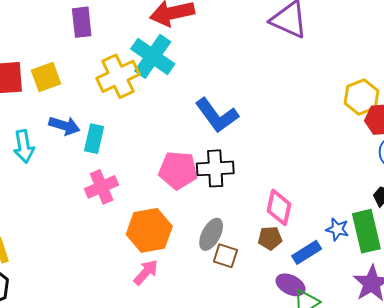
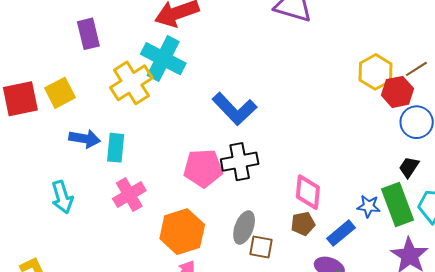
cyan arrow: (24, 146) -> (62, 197), moved

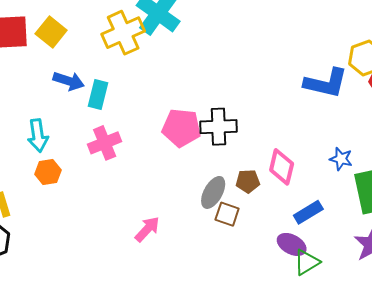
yellow square: (60, 93) -> (51, 32), turned -32
blue L-shape: (234, 109) -> (326, 83), moved, turned -42
blue star: (369, 206) -> (341, 159), moved
brown pentagon: (303, 224) -> (248, 181), moved
orange hexagon: (182, 232) -> (48, 172), moved, size x0.6

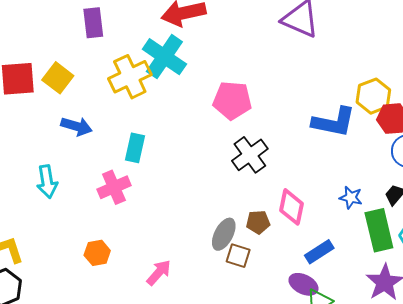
cyan rectangle: (98, 94) -> (135, 148), moved
black cross: (218, 127) -> (250, 155), moved, turned -33
pink pentagon: (181, 128) -> (232, 100), moved
orange hexagon: (48, 172) -> (97, 253), moved

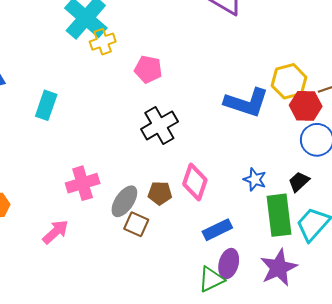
yellow cross: (130, 77) -> (103, 42), moved, size x0.6
pink pentagon: (232, 100) -> (148, 69), size x0.7
pink cross: (114, 187) -> (83, 183), moved
purple ellipse: (303, 284) -> (229, 264), moved, turned 72

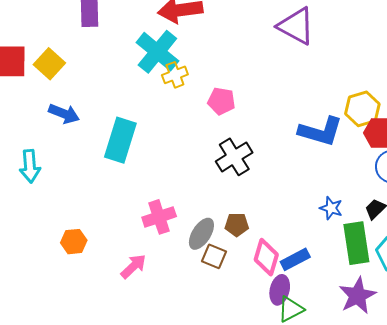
cyan rectangle: (46, 105) -> (120, 140), size x1.5
pink diamond: (195, 182) -> (266, 257), moved
purple ellipse: (229, 264) -> (280, 290), moved

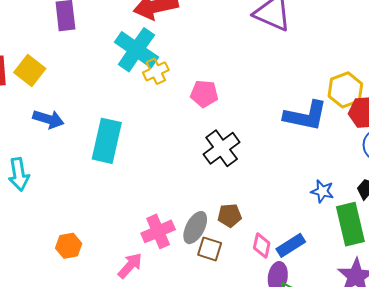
pink cross: (159, 217) -> (158, 231), moved
pink diamond: (266, 257) -> (262, 245), size x0.7

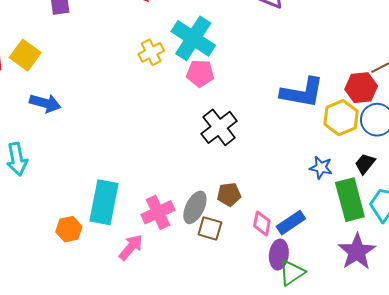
cyan cross: (136, 50) -> (193, 38), moved
yellow hexagon: (345, 90) -> (341, 118), moved
cyan rectangle: (107, 141) -> (104, 202), moved

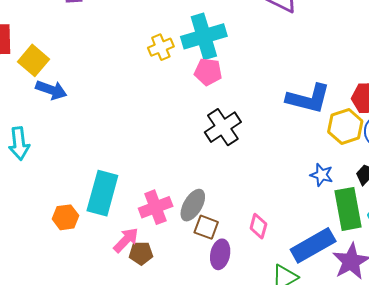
cyan cross: (193, 38) -> (204, 36), turned 36
yellow square: (25, 55) -> (33, 60), moved
brown pentagon: (229, 194) -> (141, 253), moved
blue rectangle: (291, 223) -> (313, 245), moved, size x1.5
purple ellipse: (279, 255) -> (220, 254), moved

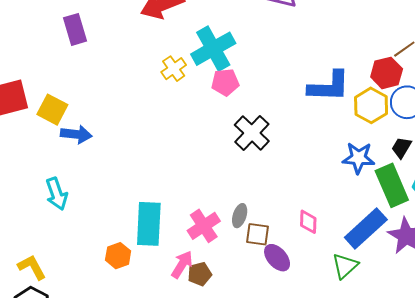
blue star: (322, 175) -> (359, 158), size x1.4
gray ellipse: (193, 205) -> (240, 216), size x0.7
purple ellipse: (220, 254) -> (277, 258), turned -40

